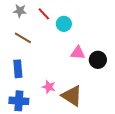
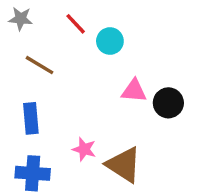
gray star: (20, 11) -> (21, 19), moved

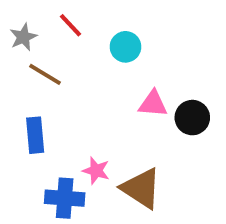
gray star: (21, 19) -> (23, 37), moved, turned -30
red line: (76, 24) -> (70, 25), moved
blue cross: (33, 173) -> (65, 198), moved

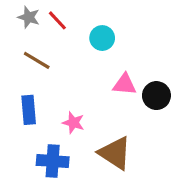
gray star: (23, 37) -> (29, 17), moved, turned -30
pink star: (96, 171) -> (73, 123), moved

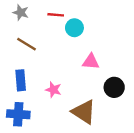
red line: (57, 20) -> (56, 15), moved, turned -42
black circle: (156, 96) -> (114, 87), moved
blue cross: (53, 161) -> (18, 114), moved

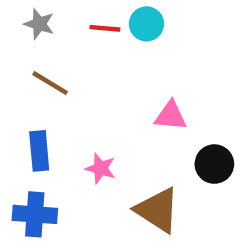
cyan circle: (74, 28) -> (146, 24), moved

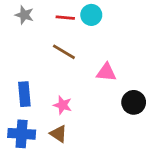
brown line: (50, 83) -> (64, 52), moved
brown triangle: (157, 210) -> (58, 134), moved, size x0.6

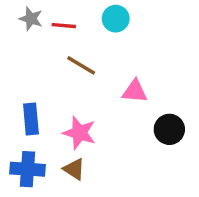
red line: (65, 18) -> (64, 26), moved
pink star: (63, 105) -> (79, 133), size x1.4

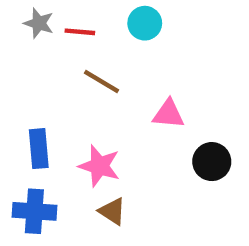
brown triangle: (74, 169) -> (112, 211), moved

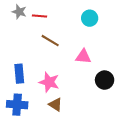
cyan circle: (145, 23) -> (90, 18), moved

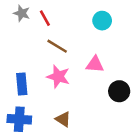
red line: (39, 16) -> (45, 18), turned 56
pink star: (49, 82) -> (58, 77), moved

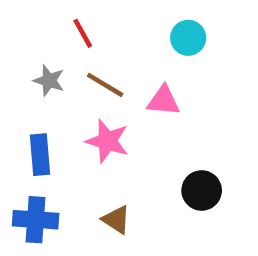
gray star: (22, 13) -> (49, 80), moved
pink triangle: (95, 64) -> (163, 101), moved
black circle: (119, 91) -> (202, 190), moved

